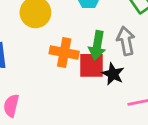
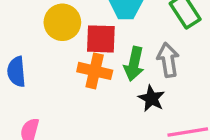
red square: (91, 65) -> (101, 39), moved

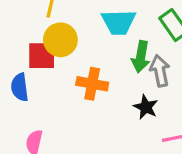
red square: (101, 39) -> (42, 56), moved
green arrow: (134, 64) -> (141, 57), moved

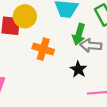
gray arrow: (160, 71) -> (91, 45), turned -80

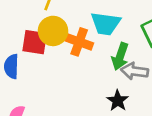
orange cross: (43, 49) -> (79, 42), moved

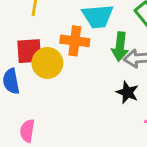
yellow circle: (53, 31) -> (47, 63), moved

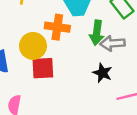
red square: (29, 51) -> (43, 68), moved

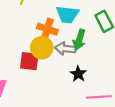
gray arrow: (112, 43) -> (65, 49), moved
yellow circle: (33, 46) -> (42, 48), moved

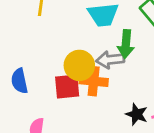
orange cross: (47, 29) -> (94, 81), moved
black star: (78, 74) -> (137, 114), moved

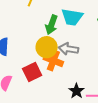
green arrow: (126, 44) -> (52, 25), moved
red square: (67, 87) -> (32, 72), moved, turned -36

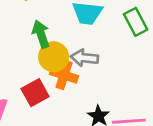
green arrow: (52, 25) -> (41, 34), moved, turned 144

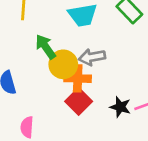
red square: (35, 93) -> (79, 101), moved

